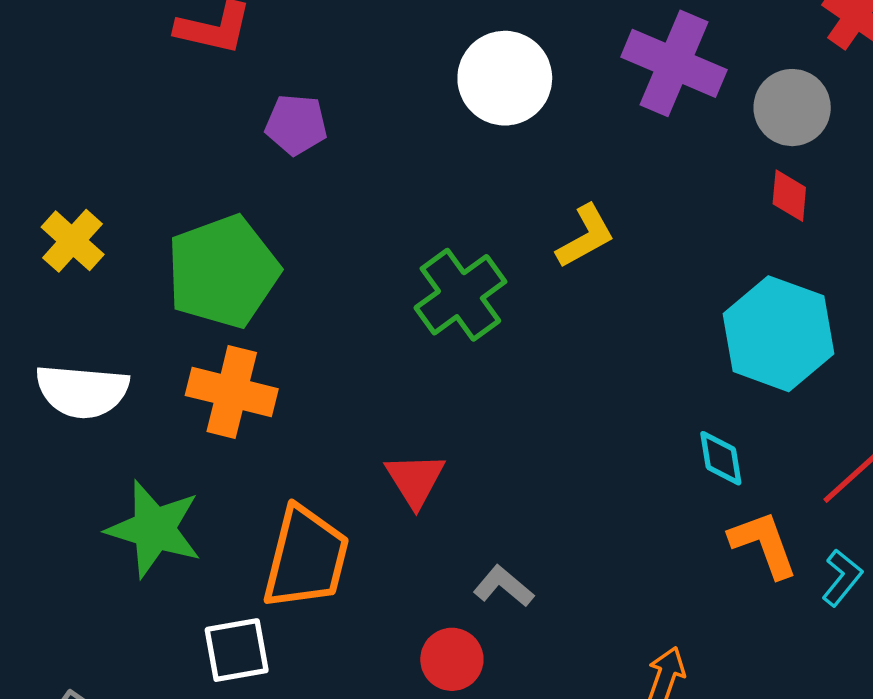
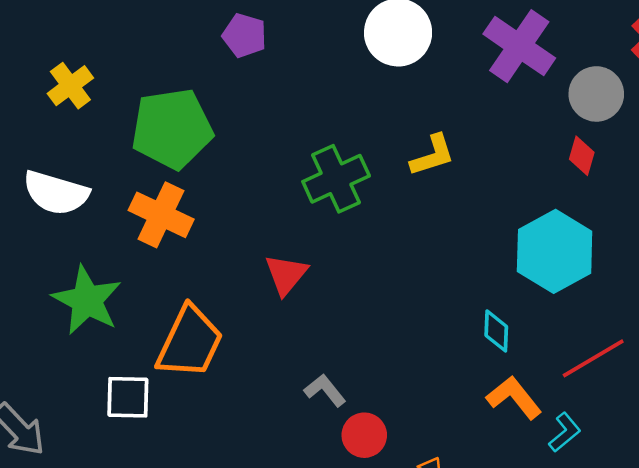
red triangle: (415, 480) -> (286, 274), moved
orange L-shape: (764, 544) -> (514, 398), turned -30
red circle: (452, 659) -> (364, 435), moved

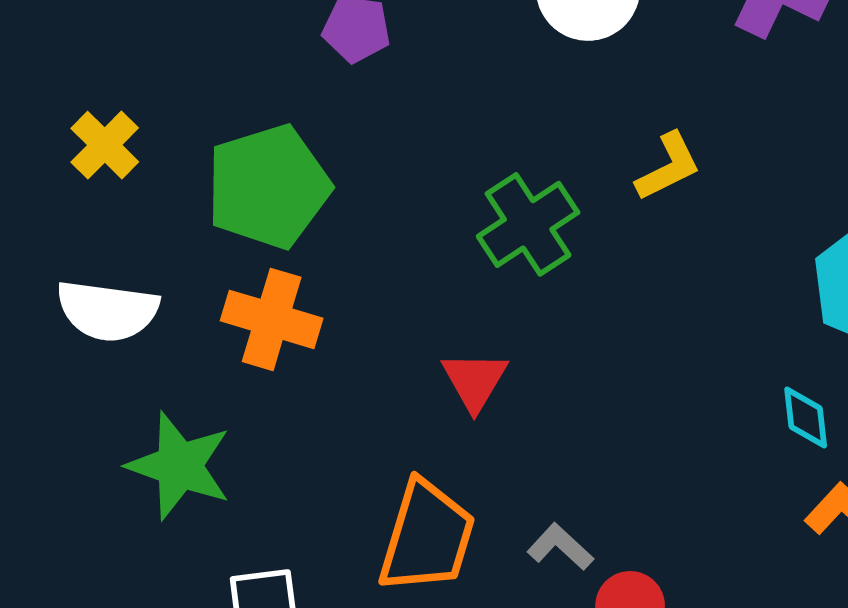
orange trapezoid: (190, 342) -> (427, 537), moved

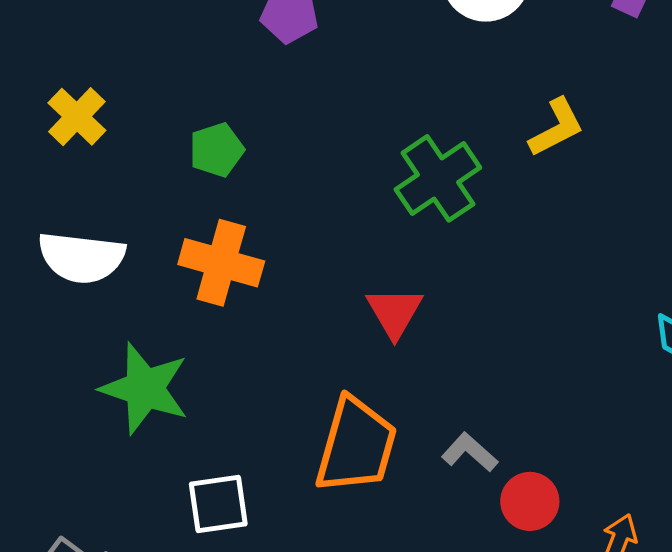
green pentagon: (268, 187) -> (217, 150), size x0.5

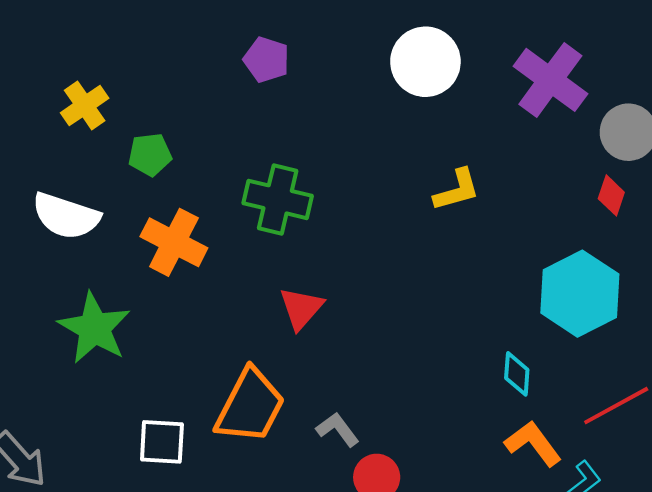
green pentagon: (217, 150) -> (150, 155), moved
green cross: (438, 178) -> (278, 199), moved, turned 36
white square: (218, 504) -> (162, 442), moved

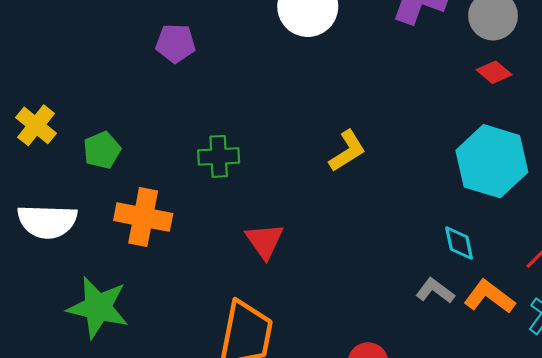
yellow L-shape: (457, 190) -> (347, 151), moved
red diamond: (611, 195) -> (494, 72), turned -52
green cross: (278, 199) -> (219, 156), size x0.7
gray L-shape: (338, 429) -> (435, 291), moved

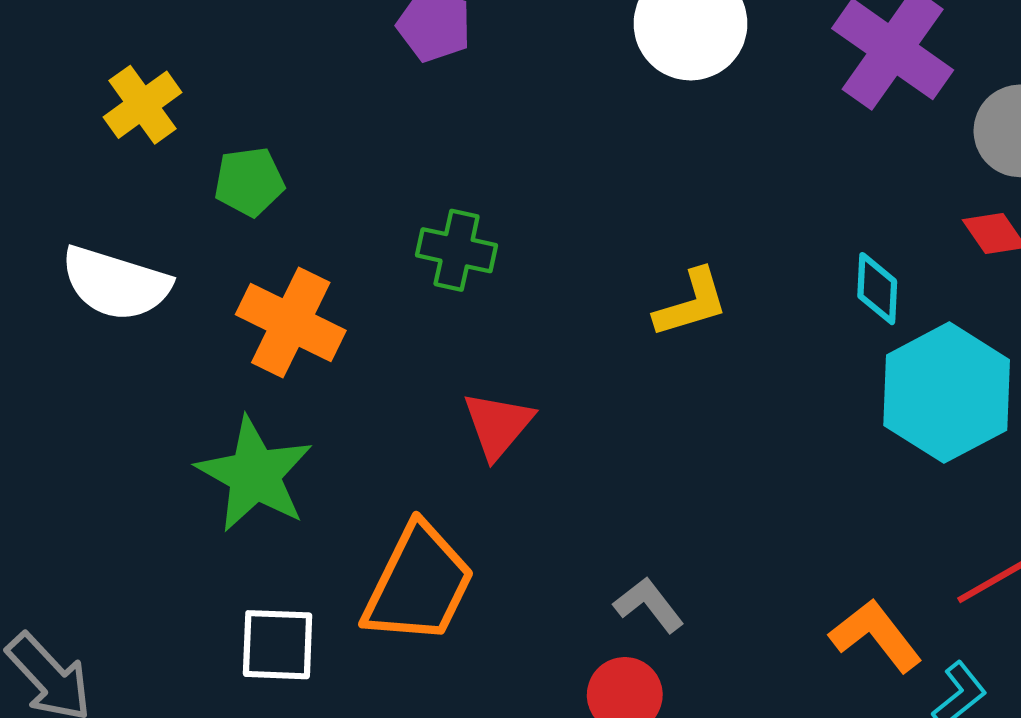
cyan diamond: (459, 243) -> (877, 289), moved
gray L-shape: (435, 291) -> (649, 605), moved
green star: (98, 307) -> (255, 475), moved

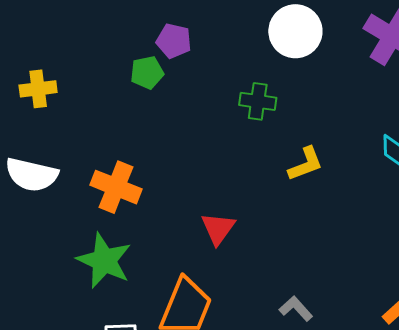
yellow cross: (143, 105) -> (38, 89), turned 33
green pentagon: (249, 182) -> (147, 73), moved
green cross: (457, 250) -> (258, 101), moved

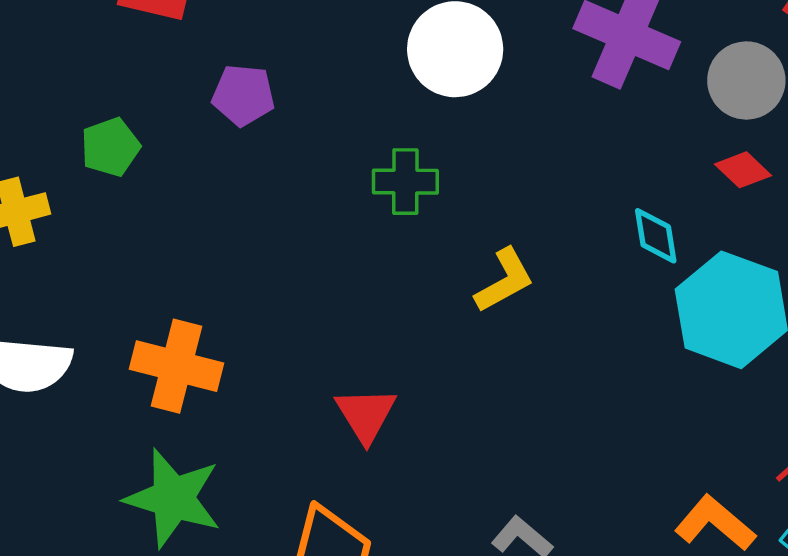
green pentagon: (147, 73) -> (110, 147), moved

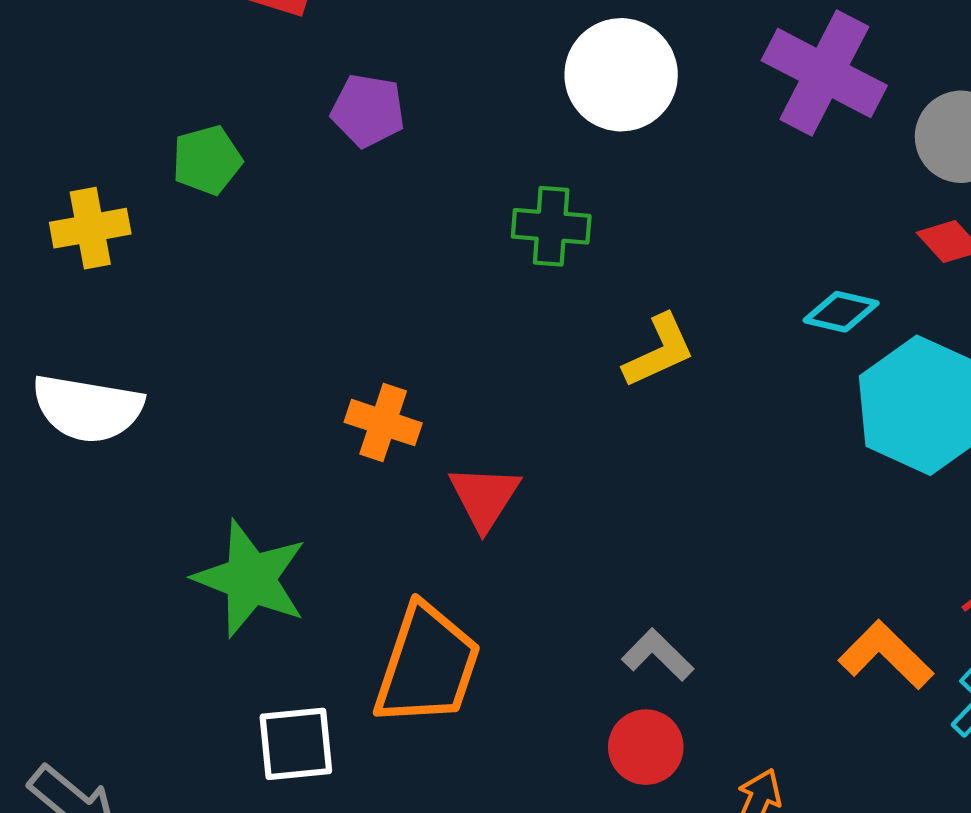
cyan diamond: (656, 236) -> (841, 312), turned -72
orange cross: (176, 366) -> (383, 423), moved, size x0.7

